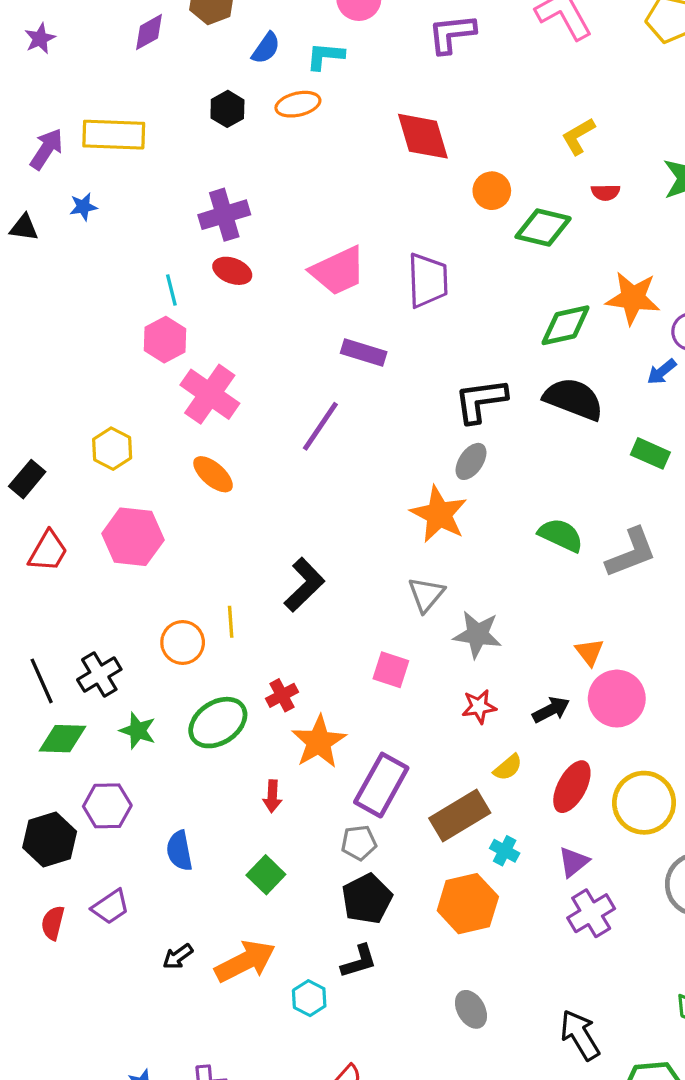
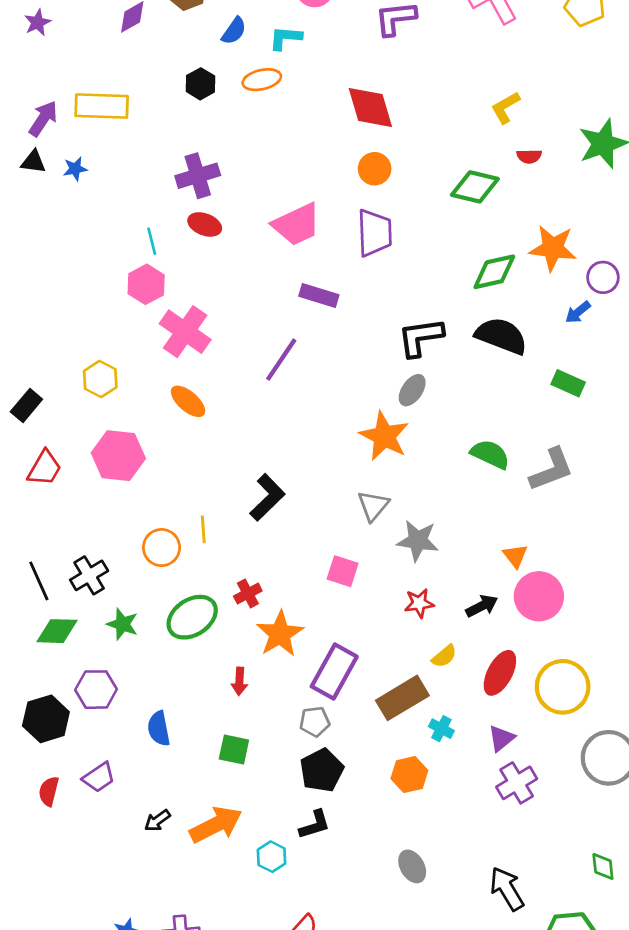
orange circle: (492, 191) -> (375, 169), moved
black triangle: (24, 228) -> (33, 162), moved
green square: (266, 875) -> (234, 749), turned -32
orange hexagon: (468, 904) -> (409, 775), size x0.7

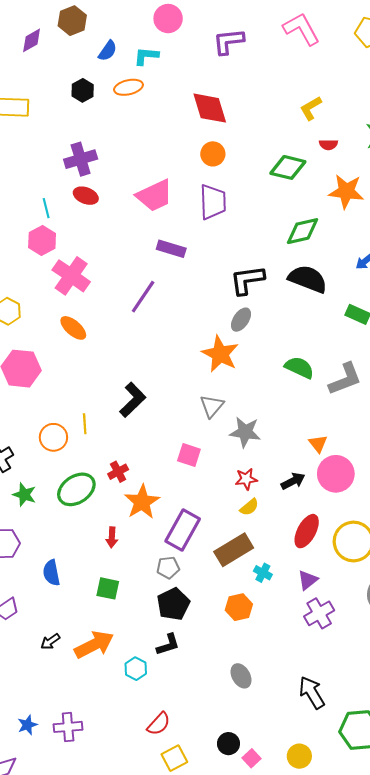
orange star: (553, 248) -> (346, 191), moved
yellow semicircle: (444, 656) -> (249, 507), moved

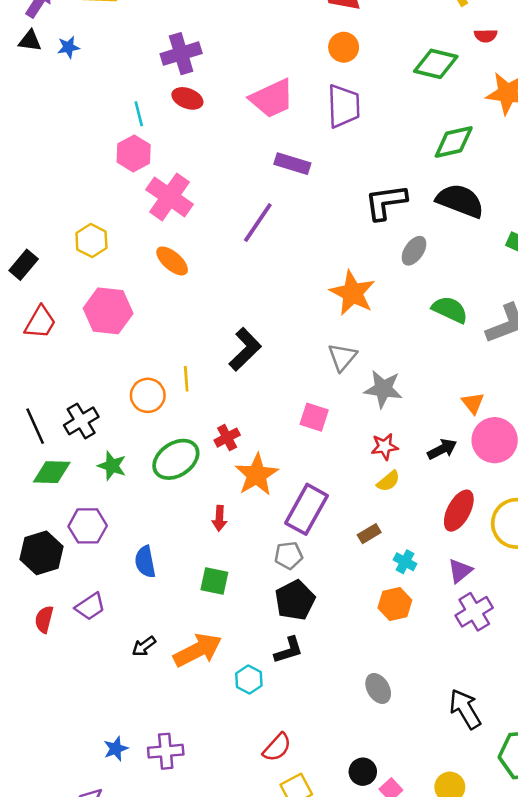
gray ellipse: (241, 320) -> (414, 251), moved
brown rectangle: (234, 550) -> (369, 534), size x0.5
orange hexagon: (239, 607) -> (395, 604), moved

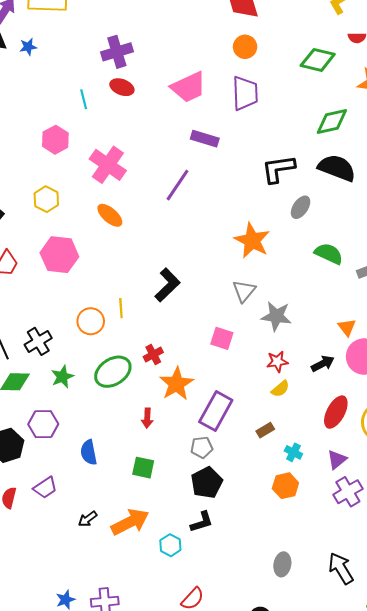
pink hexagon: (134, 153) -> (55, 140), moved
green star: (112, 466) -> (62, 377), turned 30
gray ellipse: (378, 688) -> (282, 564), moved, turned 40

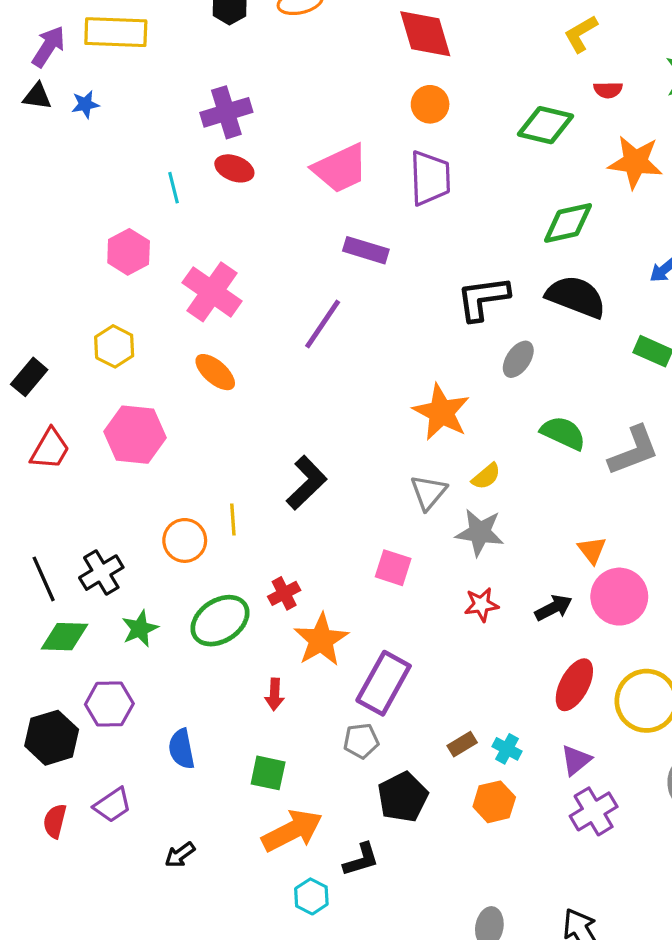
yellow semicircle: (280, 389) -> (486, 476), moved
brown rectangle: (265, 430) -> (462, 744), moved
black pentagon: (207, 483) -> (403, 797), moved
orange arrow: (130, 522) -> (292, 831), moved

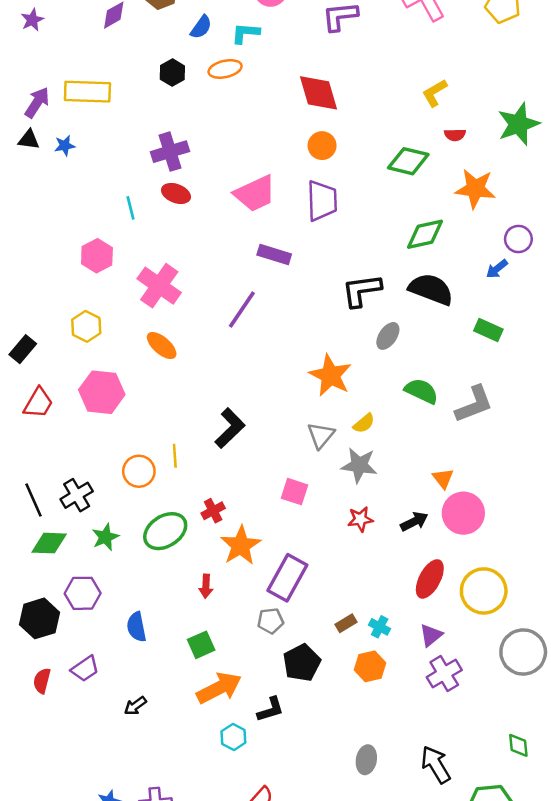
green square: (268, 773) -> (201, 645), turned -36

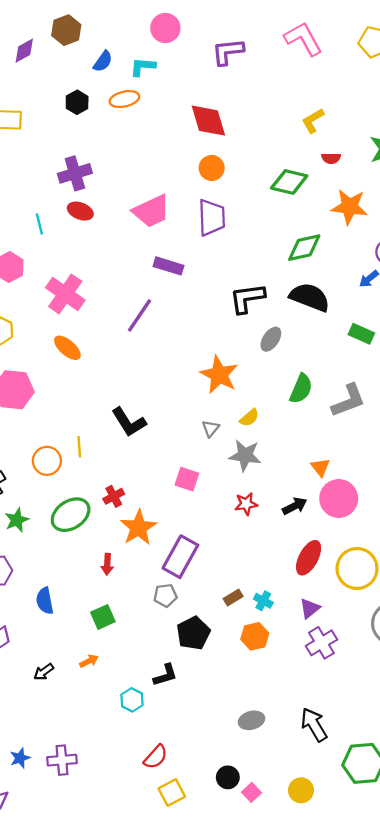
green semicircle: (421, 391) -> (301, 389), turned 88
black L-shape: (230, 428) -> (129, 422), turned 102
gray triangle: (321, 435) -> (211, 429), size x0.7
orange arrow: (219, 688) -> (89, 661), moved, size x0.5
gray ellipse: (366, 760) -> (251, 720), turned 65

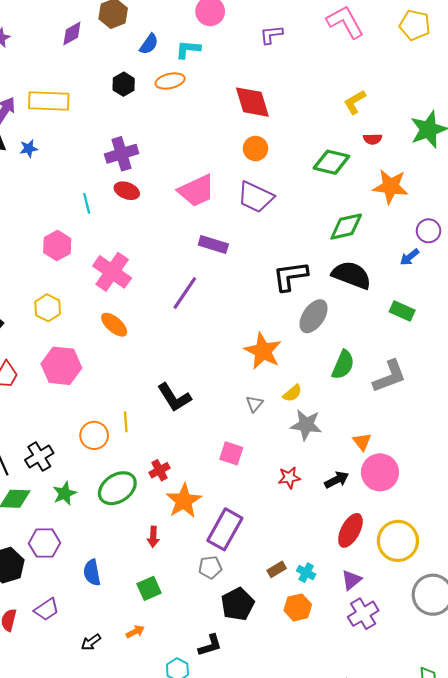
purple L-shape: (228, 52) -> (271, 35), size x0.7
purple trapezoid: (212, 217) -> (255, 197), turned 117
gray ellipse: (271, 339) -> (314, 316), size x1.4
gray star: (245, 455) -> (306, 425), moved

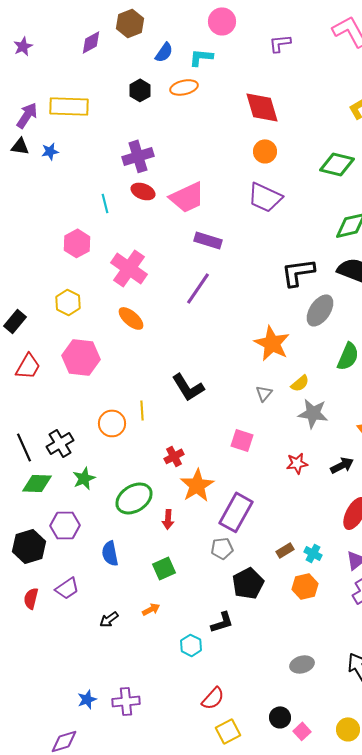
pink trapezoid: (196, 191) -> (187, 197), moved
purple rectangle: (213, 244) -> (208, 240), moved
green ellipse: (117, 488) -> (134, 498), moved

